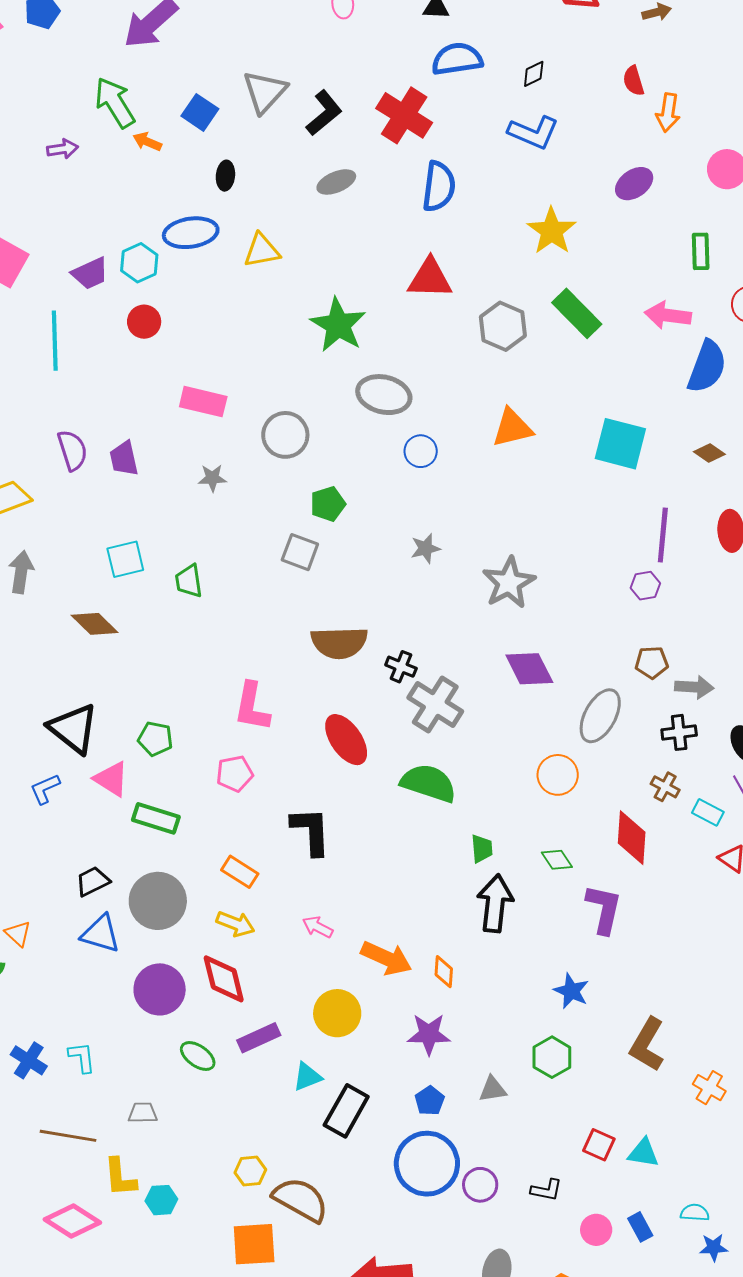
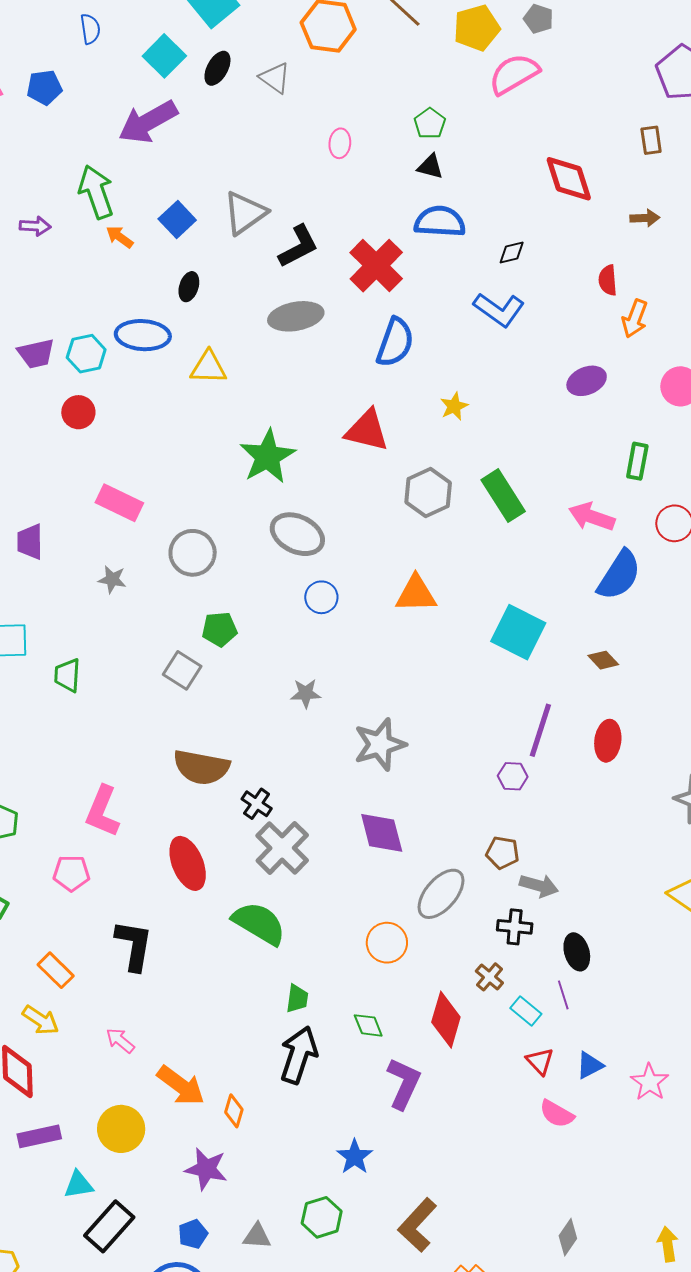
gray ellipse: (336, 182) -> (296, 316), size x1.4
yellow star: (552, 231) -> (454, 406), moved, size x0.6

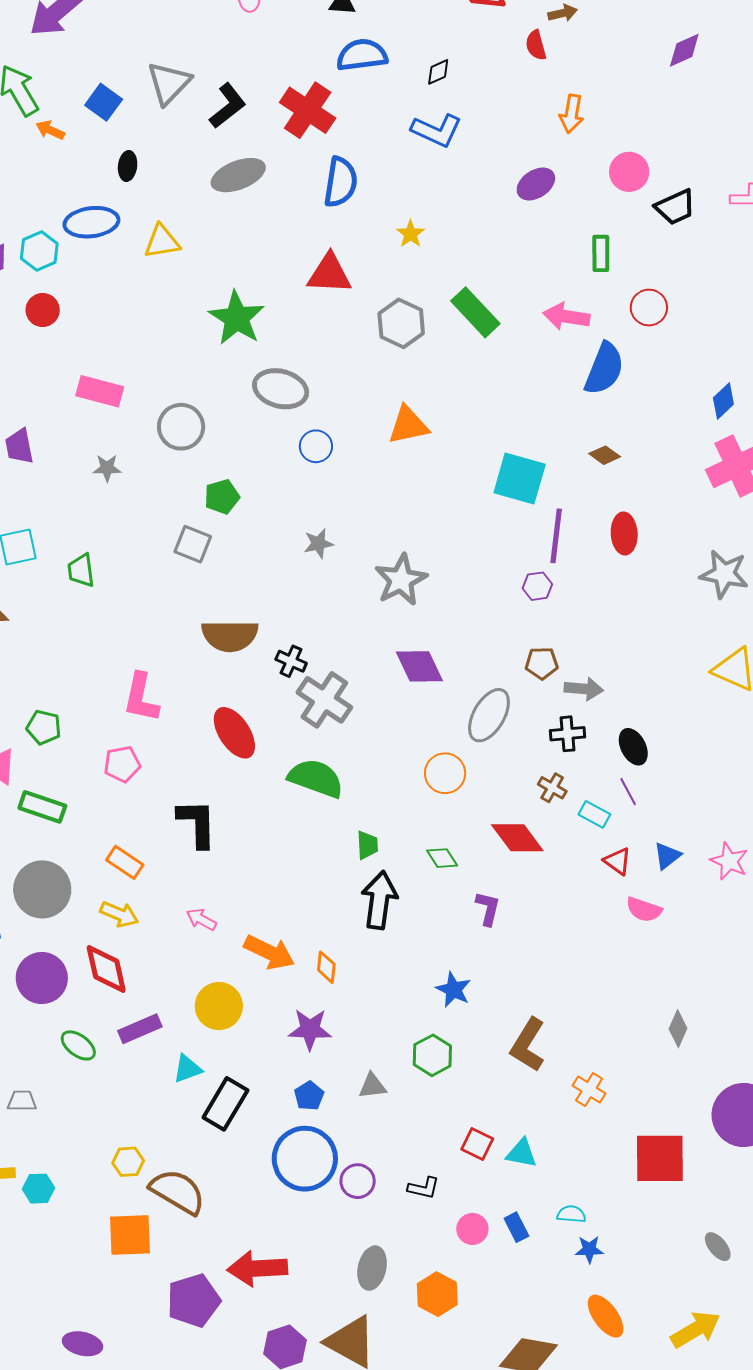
red semicircle: (608, 280) -> (536, 45), moved
cyan square: (518, 632) -> (520, 478), moved
red diamond: (446, 1020) -> (517, 838), turned -42
purple L-shape: (404, 1083) -> (488, 908), size x0.7

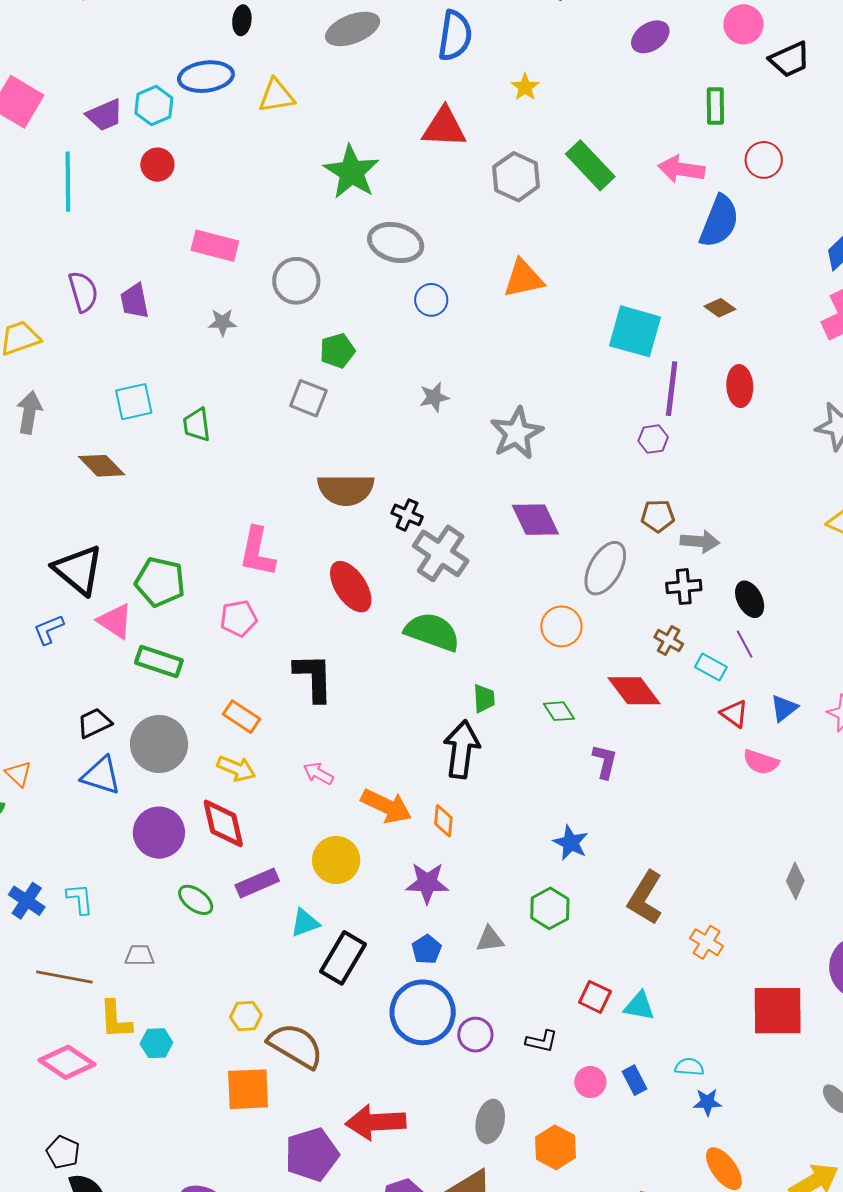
green pentagon: (44, 727) -> (160, 582), size x1.4
black arrow: (379, 900) -> (462, 749), moved

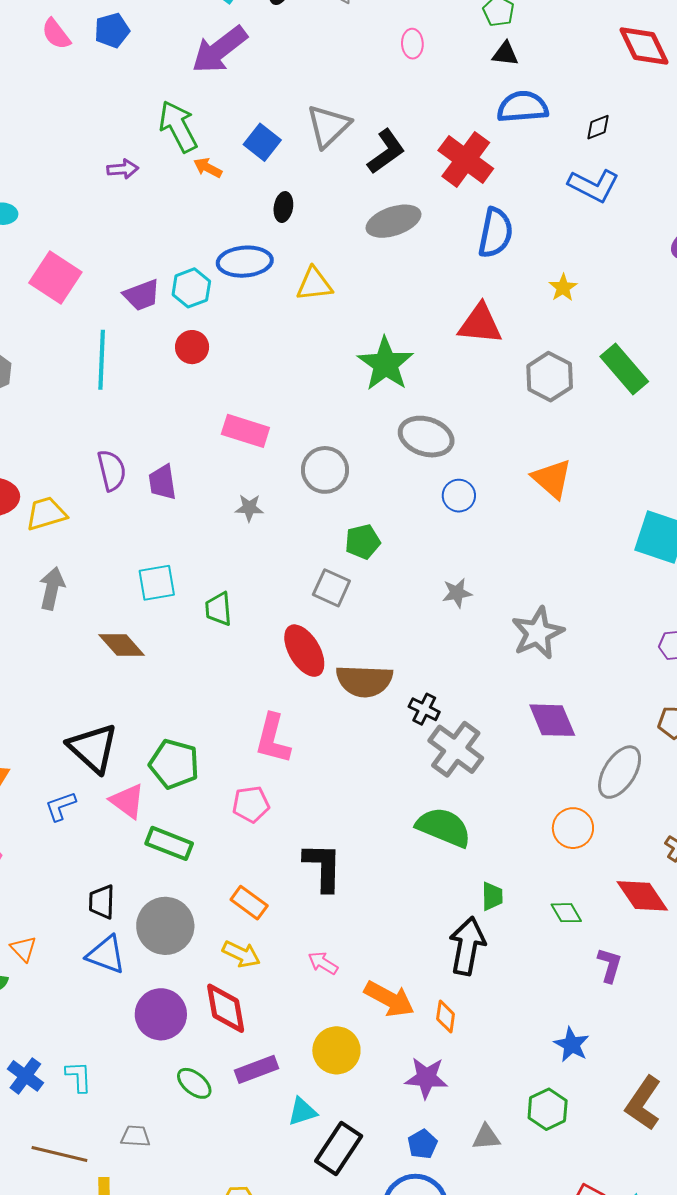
orange triangle: (523, 278) -> (552, 479), turned 51
red ellipse: (351, 587) -> (304, 651), moved
black trapezoid: (94, 723) -> (102, 902), turned -66

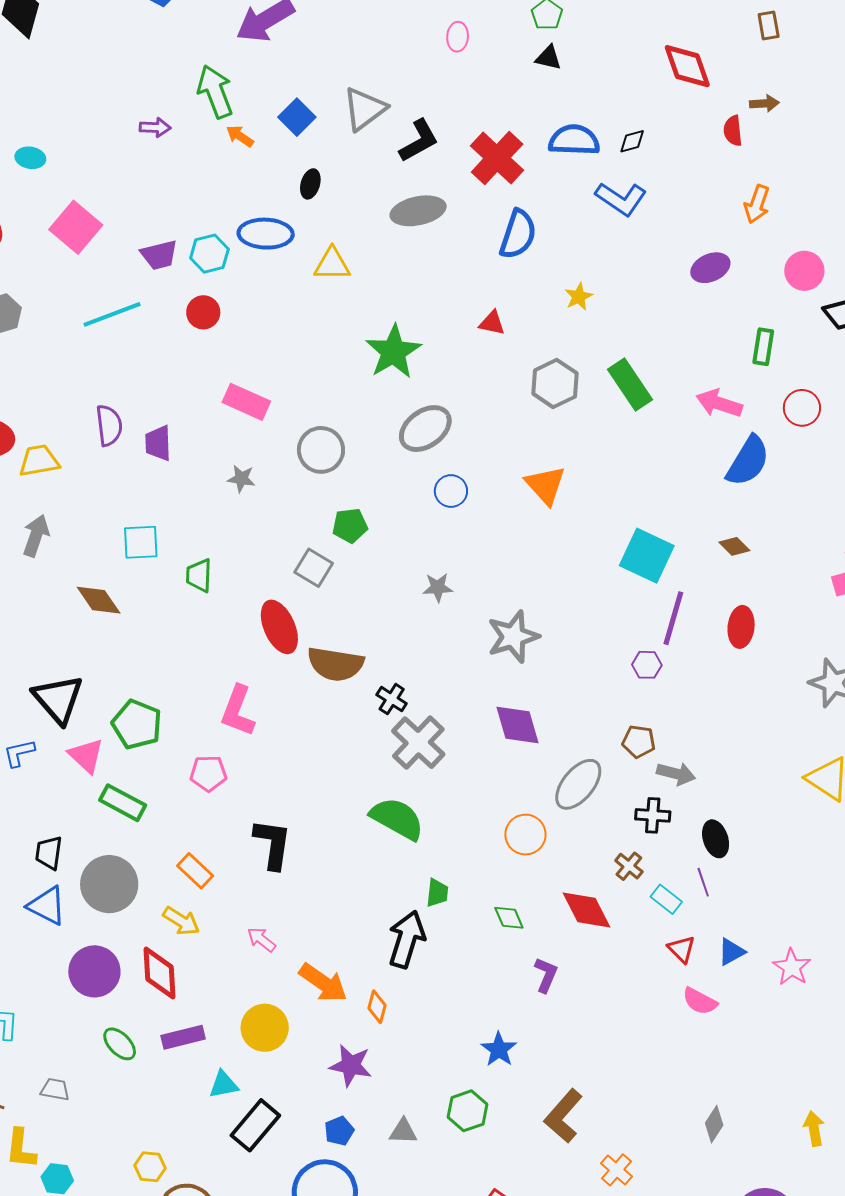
blue semicircle: (523, 107) -> (574, 140), moved
red triangle: (480, 324) -> (492, 323), size x0.6
cyan line: (102, 360) -> (112, 314), turned 60
gray ellipse: (426, 437) -> (425, 429), turned -60

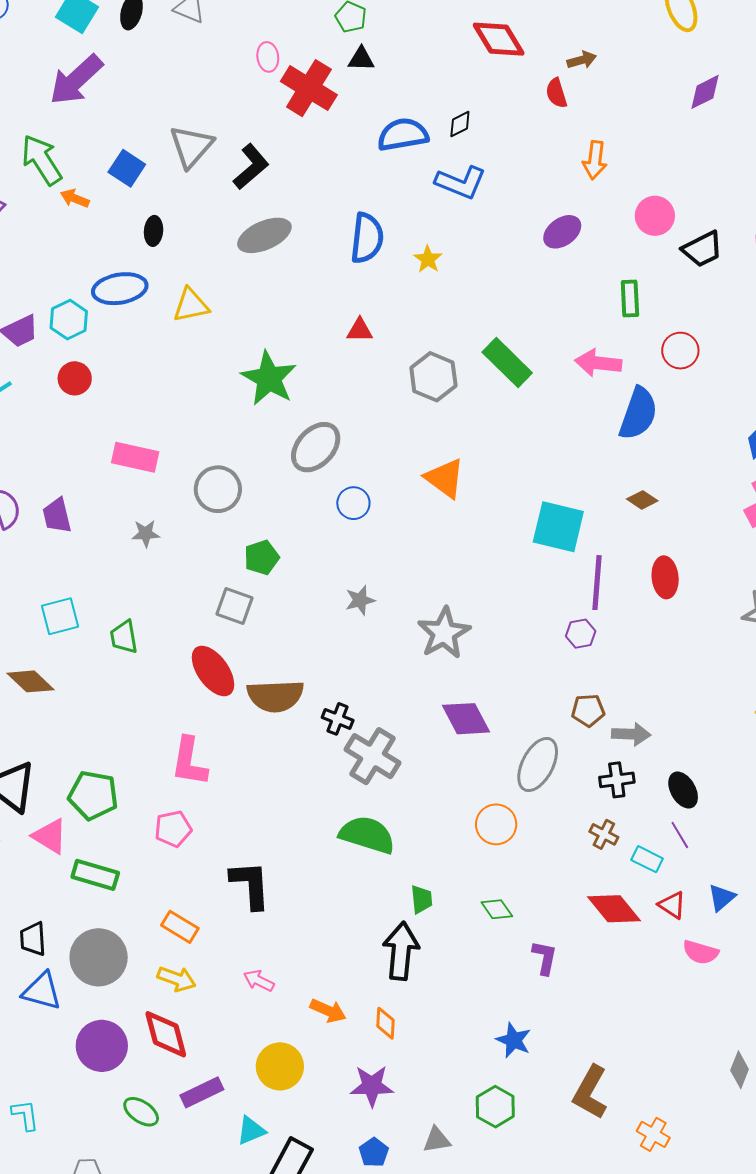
red cross: (497, 158) -> (309, 88), moved
yellow star: (579, 297) -> (428, 259), moved
red diamond: (587, 910) -> (614, 909), moved
orange arrow: (323, 983) -> (328, 1011), size x0.7

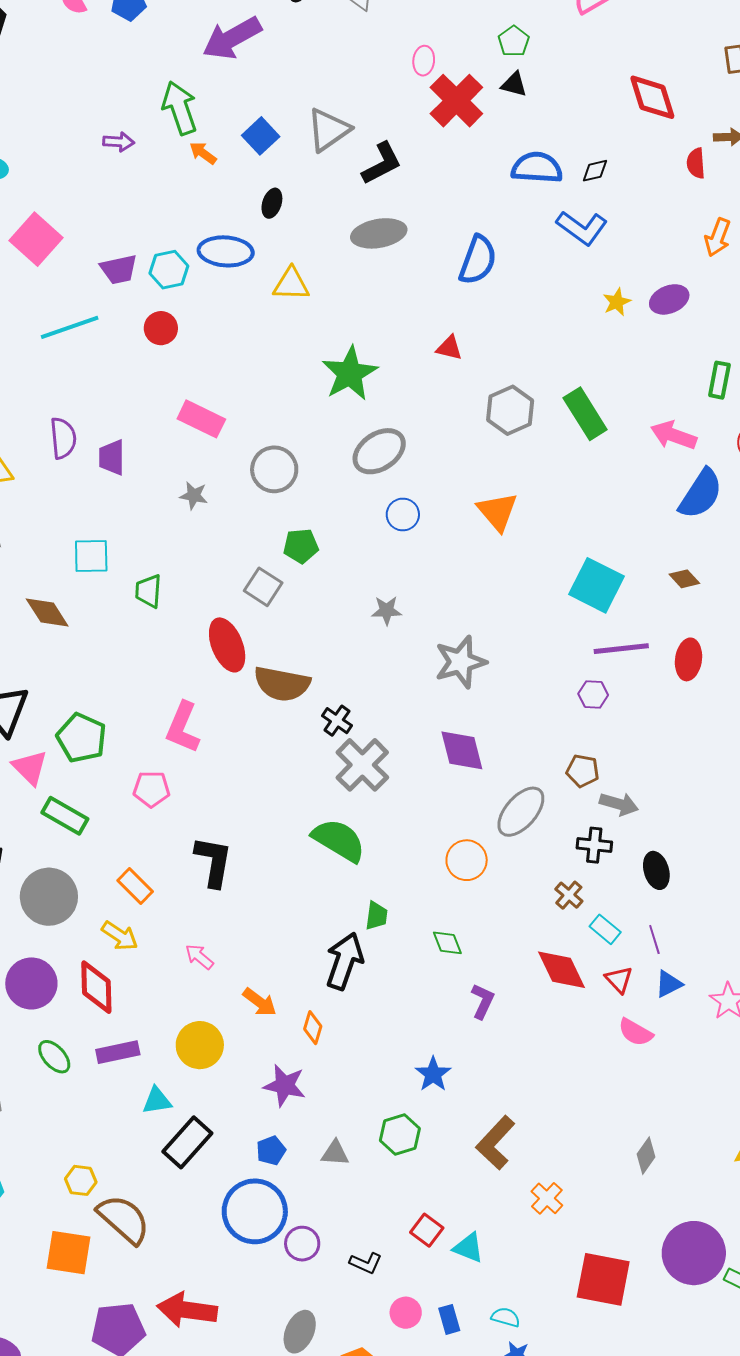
yellow star: (428, 259) -> (617, 302), moved
purple line: (597, 583) -> (621, 649), turned 66
purple line: (680, 835) -> (654, 940), moved

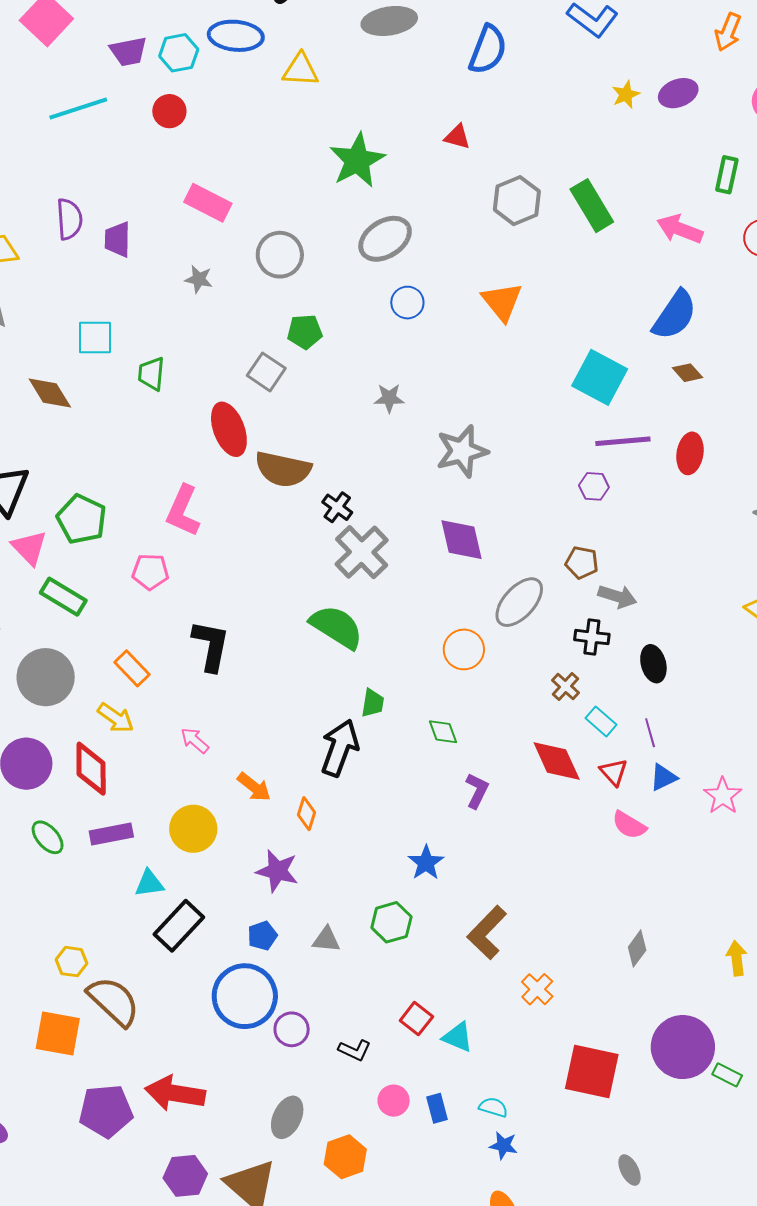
blue semicircle: (701, 494) -> (675, 315), moved

